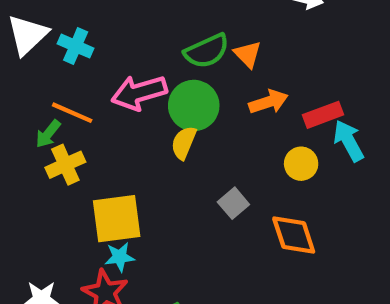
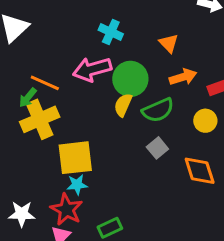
cyan cross: (76, 46) -> (111, 32), moved
green semicircle: (207, 51) -> (158, 110), moved
yellow cross: (65, 165) -> (40, 119), size x1.4

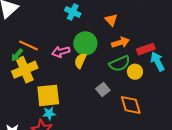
pink arrow: (92, 69) -> (61, 52), moved, size x0.7
green semicircle: (158, 110) -> (120, 64), moved

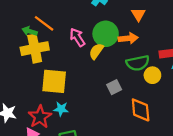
orange arrow: (120, 42) -> (128, 38), moved
pink arrow: (61, 52) -> (77, 37), turned 60
green arrow: (17, 55) -> (30, 31), turned 56
cyan star: (49, 113) -> (61, 109), moved

